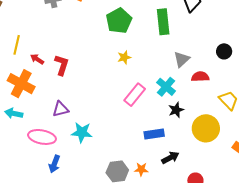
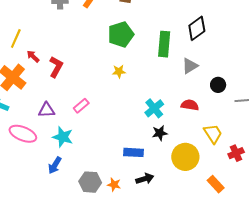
gray triangle: (182, 59) -> (190, 66), moved
pink rectangle: (135, 95) -> (81, 106), moved, size x0.7
blue arrow: (54, 164) -> (55, 165), moved

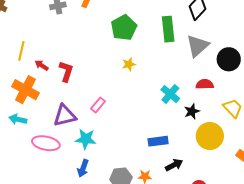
gray triangle: (190, 66) -> (198, 46), size x1.4
black circle: (218, 85) -> (229, 59), size x1.5
purple triangle: (46, 110) -> (65, 116), size x1.4
black star: (160, 133) -> (192, 111), moved

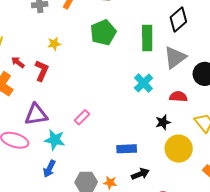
yellow star: (129, 64) -> (54, 44), moved
cyan cross: (170, 94) -> (144, 83), moved
pink rectangle: (98, 105) -> (82, 117), moved

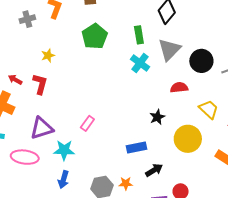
green rectangle: (147, 38) -> (139, 35), size x0.7
cyan cross: (144, 83) -> (140, 63), moved
black star: (163, 122) -> (157, 117), moved

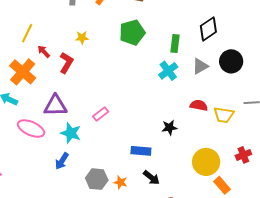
gray triangle: (169, 50) -> (200, 66), size x0.7
black circle: (201, 61) -> (231, 61), moved
yellow trapezoid: (209, 109) -> (224, 115), moved, turned 130
yellow circle: (188, 139) -> (206, 162), moved
black arrow: (154, 170) -> (151, 178), turned 54

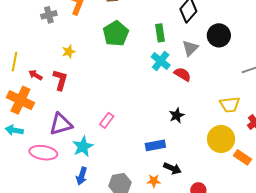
red semicircle: (199, 105) -> (182, 74), moved, turned 36
yellow trapezoid: (224, 115) -> (230, 105), moved
cyan star: (71, 133) -> (83, 147), turned -30
orange star: (120, 182) -> (154, 181), moved

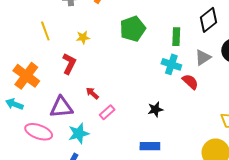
cyan cross: (161, 61) -> (171, 64), turned -30
yellow line: (15, 62) -> (45, 31), moved, turned -42
red arrow: (35, 75) -> (92, 93), moved
black star: (177, 115) -> (155, 109), moved

